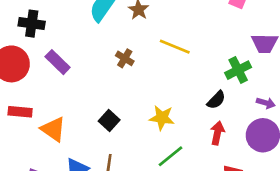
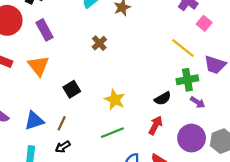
yellow line: (175, 47) -> (183, 48), moved
purple arrow: (266, 103) -> (198, 102), moved
orange triangle: (53, 129) -> (38, 66), moved

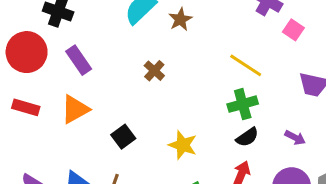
yellow line: (183, 48) -> (246, 65), moved
orange triangle: (38, 66) -> (75, 109), turned 45
green cross: (187, 80) -> (243, 104), moved

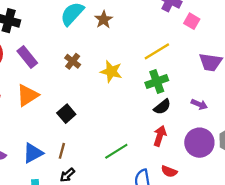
yellow line: (246, 65) -> (157, 51), turned -60
brown cross: (154, 71) -> (73, 61), moved
yellow star: (183, 145) -> (111, 71), moved

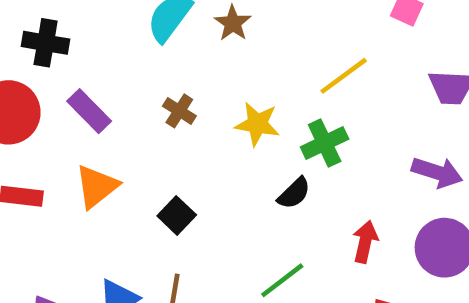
green cross: (157, 81) -> (325, 143), moved
purple arrow: (199, 104) -> (437, 172), size x1.5
black semicircle: (162, 107) -> (294, 193), moved

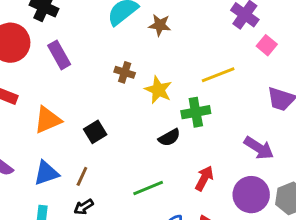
brown star: (233, 23) -> (160, 25), turned 30
brown cross: (179, 111) -> (125, 72), moved, turned -30
orange triangle: (97, 186) -> (48, 120), moved

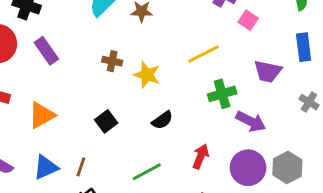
green cross: (196, 112) -> (222, 94), moved
black square: (95, 132) -> (106, 121), moved

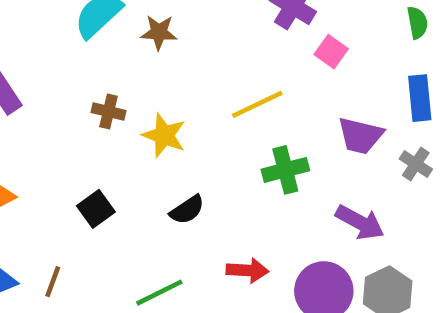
gray cross: (309, 102) -> (416, 164), moved
purple arrow: (251, 121) -> (360, 222), moved
red arrow: (201, 156) -> (247, 270), turned 70

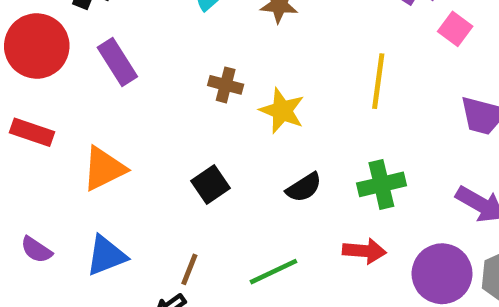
yellow line: (257, 104) -> (378, 81), turned -58
green cross: (285, 170) -> (381, 184), moved
brown line: (53, 282) -> (189, 269), moved

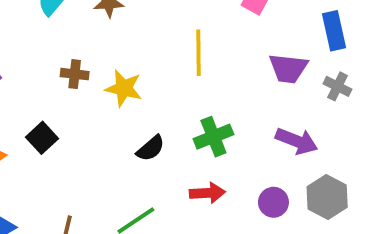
black square: (210, 184) -> (42, 138), moved
purple circle: (442, 274) -> (273, 202), size x0.6

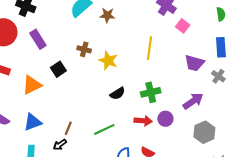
black square: (42, 138) -> (58, 69), moved
purple arrow: (297, 141) -> (193, 101), turned -65
purple circle: (273, 202) -> (165, 119), moved

